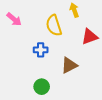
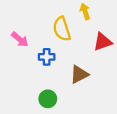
pink arrow: (14, 19) -> (20, 39), moved

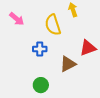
pink arrow: (20, 39) -> (17, 19), moved
red triangle: (103, 42) -> (88, 48), moved

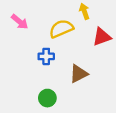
yellow semicircle: (53, 25) -> (61, 29), turned 85
red triangle: (88, 48) -> (102, 37), moved

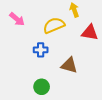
red triangle: (102, 37) -> (90, 33), turned 30
brown triangle: (79, 74) -> (69, 65), turned 42

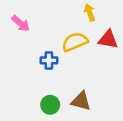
yellow semicircle: (54, 25) -> (75, 42), moved
brown triangle: (69, 65) -> (81, 101), moved

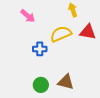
pink arrow: (21, 23) -> (28, 16), moved

